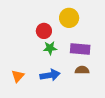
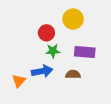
brown semicircle: (82, 70) -> (73, 74), moved
blue arrow: (50, 75) -> (42, 71), moved

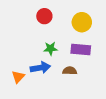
yellow circle: (73, 19) -> (82, 22), moved
red circle: (46, 33) -> (44, 16), moved

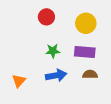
blue arrow: (40, 68) -> (56, 75), moved
brown semicircle: (70, 71) -> (90, 74), moved

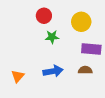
green star: (53, 51) -> (52, 37), moved
purple rectangle: (85, 52) -> (91, 49), moved

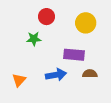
green star: (52, 37) -> (34, 39), moved
purple rectangle: (91, 49) -> (74, 55), moved

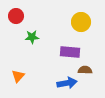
red circle: (47, 17) -> (16, 16), moved
blue arrow: (56, 75) -> (67, 83), moved

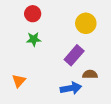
red circle: (16, 16) -> (33, 14), moved
purple rectangle: (70, 52) -> (74, 55), turned -54

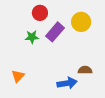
red circle: (33, 14) -> (40, 13), moved
purple rectangle: (74, 55) -> (55, 32), moved

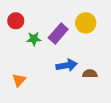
red circle: (40, 13) -> (16, 21), moved
blue arrow: (67, 83) -> (67, 65), moved

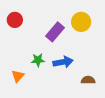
green star: (34, 39) -> (38, 60), moved
brown semicircle: (90, 74) -> (88, 80), moved

